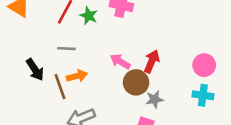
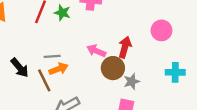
gray line: (66, 49) -> (52, 56), moved
pink circle: (204, 65) -> (161, 30), moved

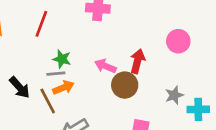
green star: (62, 13) -> (62, 59), moved
cyan cross: (175, 72) -> (198, 109), moved
gray star: (132, 81) -> (174, 95), moved

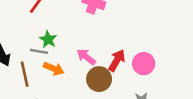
pink circle: (178, 41) -> (144, 64), moved
orange arrow: (63, 88) -> (54, 69), moved, turned 30

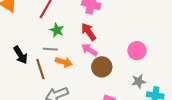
green star: (48, 39) -> (57, 30), moved
red arrow: (117, 60) -> (89, 32), moved, turned -60

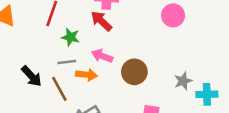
red arrow: (89, 32) -> (101, 21), moved
pink arrow: (89, 50) -> (102, 56), moved
pink circle: (137, 51) -> (173, 15), moved

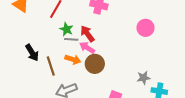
red arrow: (101, 21) -> (87, 34), moved
gray line: (67, 62) -> (71, 39), moved
brown circle: (134, 72) -> (95, 64), moved

